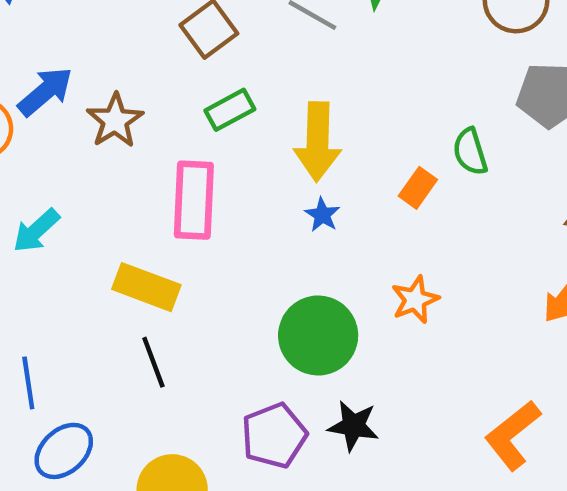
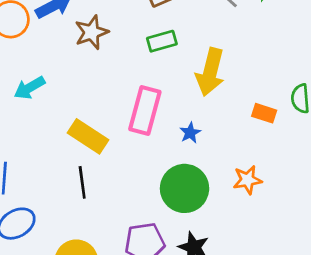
orange rectangle: (418, 188) -> (264, 113), turned 60
pink rectangle: (194, 200) -> (145, 111), moved
blue star: (322, 215) -> (190, 133), moved

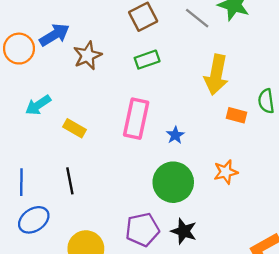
yellow arrow: (210, 72) -> (216, 75), moved
yellow rectangle: (88, 136) -> (75, 128), moved, size x0.7
black line: (82, 182) -> (70, 181), moved

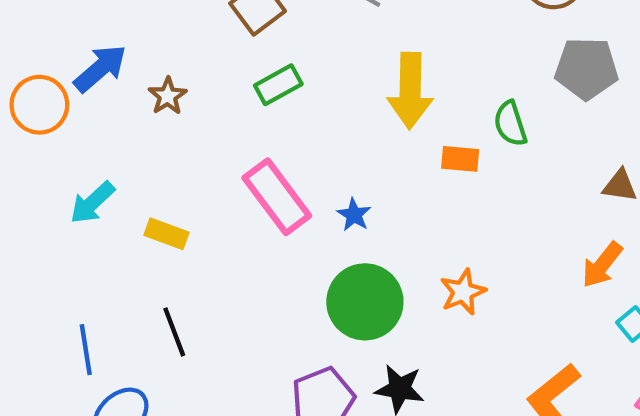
brown star: (88, 56) -> (168, 96), size x0.7
pink rectangle: (136, 119) -> (277, 197), turned -39
orange star: (226, 172) -> (463, 292), moved

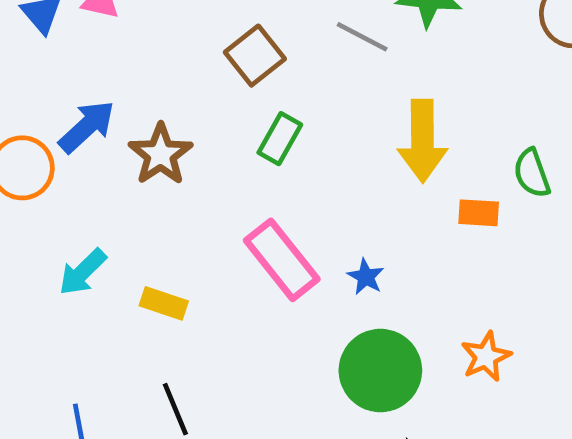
green rectangle: (278, 85) -> (280, 139), turned -30
brown star: (168, 96) -> (160, 154), size x1.5

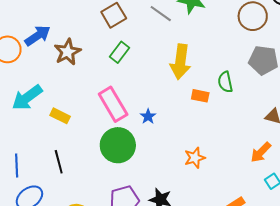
cyan arrow: (83, 272) -> (27, 98), size x1.4
green circle: (380, 371) -> (118, 145), moved

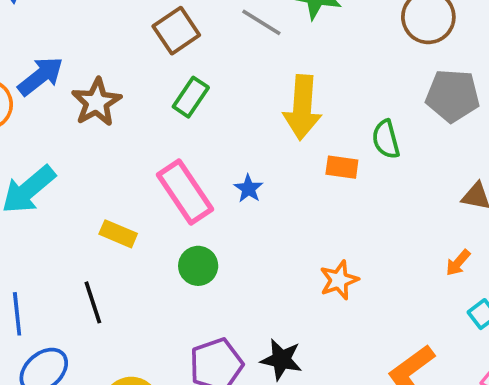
yellow rectangle: (60, 116) -> (118, 234), moved
blue star: (148, 116) -> (249, 189), moved
green circle: (118, 145) -> (198, 266), size x0.6
orange arrow: (261, 152) -> (458, 263), size x0.7

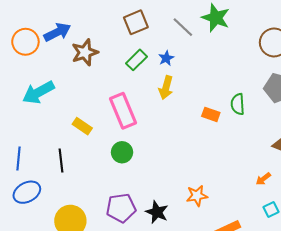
yellow arrow: (302, 107) -> (166, 88), moved, size x0.7
blue star: (249, 189) -> (166, 58), moved
orange star: (339, 280) -> (197, 196), moved

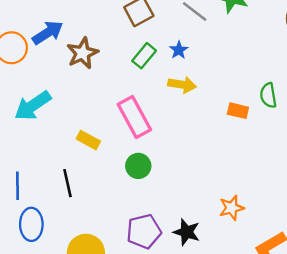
yellow arrow: (166, 88) -> (182, 85), turned -90
blue ellipse: (27, 192) -> (31, 224), turned -56

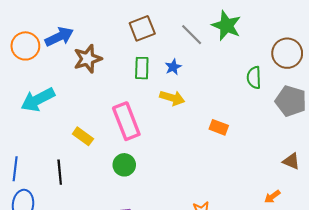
green rectangle: (144, 56) -> (142, 68), turned -45
green semicircle: (268, 95) -> (254, 78), moved

